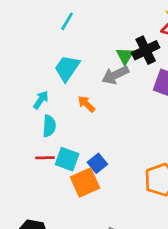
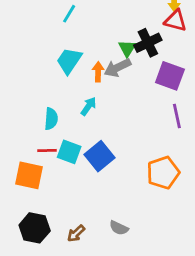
cyan arrow: (41, 100) -> (88, 106), moved
orange arrow: (86, 104) -> (98, 72), moved, turned 48
blue square: (97, 163) -> (100, 156), size x1.5
orange square: (85, 183) -> (29, 175), moved, turned 36

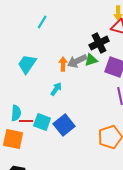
green triangle: (127, 48) -> (91, 60), moved, turned 40
cyan trapezoid: (69, 61) -> (27, 64), moved
cyan semicircle: (51, 119) -> (16, 113), moved

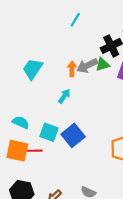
cyan line: (42, 22) -> (75, 20), moved
cyan semicircle: (16, 113) -> (21, 122), turned -70
red line: (26, 121) -> (35, 151), moved

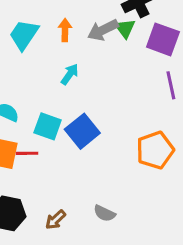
green triangle: (102, 64) -> (125, 28), turned -48
orange arrow: (72, 69) -> (65, 30), moved

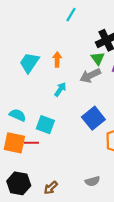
gray arrow: (103, 30) -> (90, 75), moved
blue square: (82, 131) -> (93, 118), moved
gray semicircle: (104, 213) -> (92, 181), moved, turned -40

